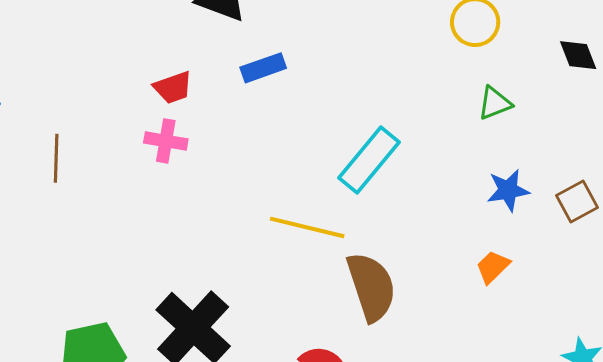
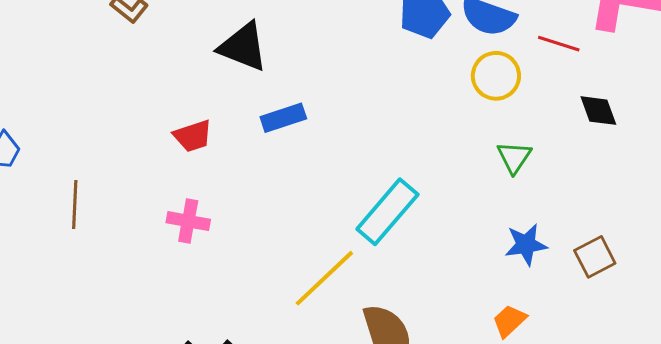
green triangle: (495, 103) -> (514, 157), turned -36
pink cross: (166, 141) -> (188, 221), moved
yellow line: (307, 227) -> (324, 278), turned -58

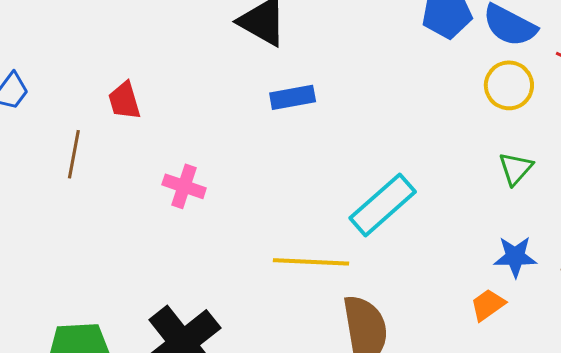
red trapezoid: (193, 136) -> (124, 101), moved, turned 84
yellow line: (324, 278) -> (311, 262), turned 38
orange trapezoid: (509, 321) -> (488, 305), moved

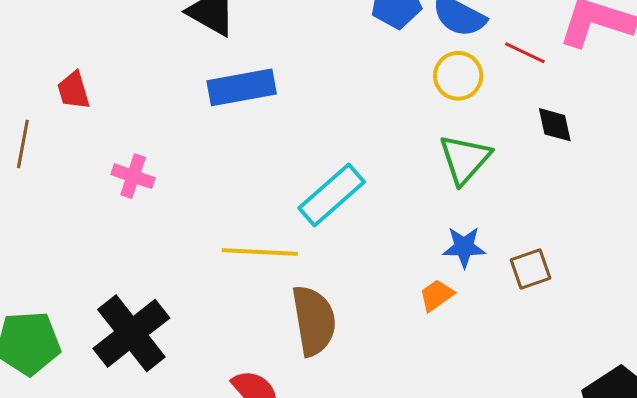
blue rectangle: (293, 97) -> (242, 87), size x1.5
green triangle: (516, 169) -> (465, 159), size x1.5

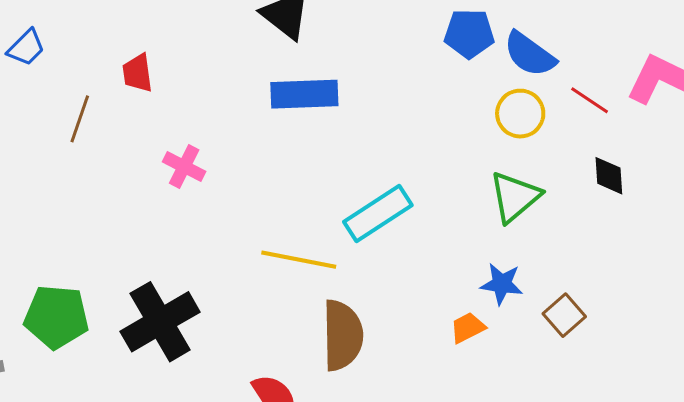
brown square: (530, 269) -> (564, 315), turned -30

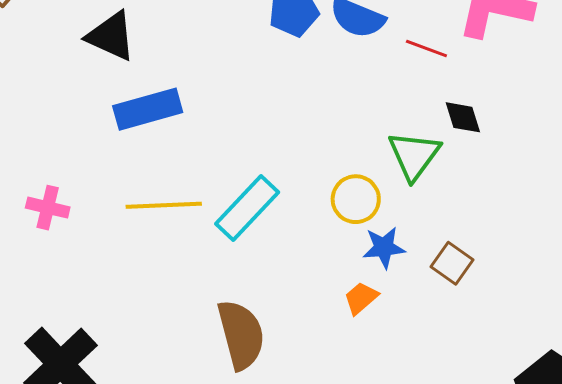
yellow circle: (520, 114) -> (356, 199), moved
green triangle: (515, 197) -> (414, 155), moved
yellow line: (299, 260) -> (164, 205), moved

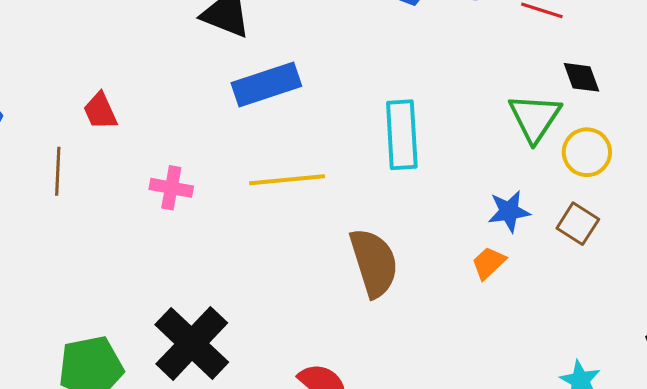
yellow circle: (356, 199) -> (587, 152), moved
cyan rectangle: (247, 208) -> (402, 135), moved, turned -44
brown semicircle: (241, 335) -> (374, 263), moved

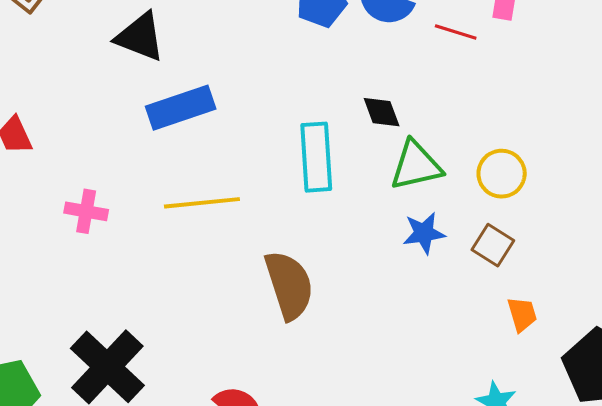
black diamond: (582, 77) -> (382, 112), moved
green triangle: (535, 118) -> (416, 166), moved, turned 44
orange trapezoid: (489, 263) -> (522, 314), moved, turned 117

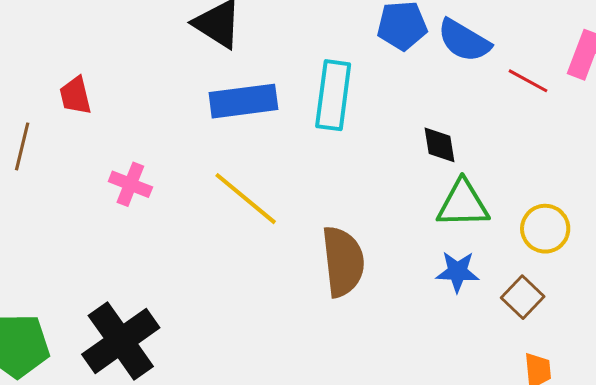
cyan rectangle: (316, 157) -> (333, 95), moved
yellow line: (202, 203) -> (246, 199), turned 34
brown semicircle: (289, 285) -> (343, 262), moved

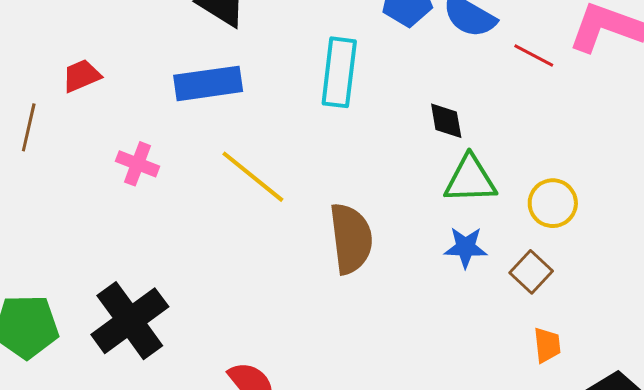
red trapezoid: (75, 96) -> (81, 76), turned 81
blue rectangle: (243, 101) -> (208, 83), moved

